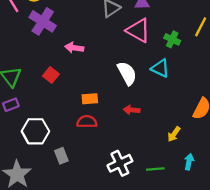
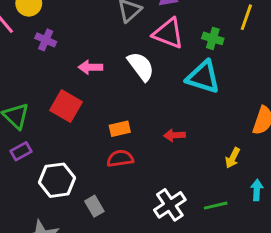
purple cross: (43, 21) -> (46, 40), size x0.6
cyan triangle: (160, 68) -> (203, 77), size x1.4
white semicircle: (127, 73) -> (141, 66), moved
red square: (51, 75) -> (66, 106), size x1.5

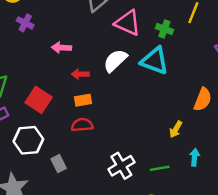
white semicircle: (141, 66) -> (115, 61), moved, turned -100
red square: (66, 106) -> (39, 100), moved
red arrow: (175, 135) -> (80, 74), moved

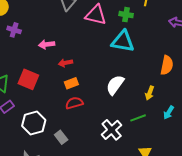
white semicircle: (115, 61) -> (115, 85), moved
red square: (39, 100) -> (28, 79), moved
cyan arrow: (195, 157) -> (169, 112), turned -144
green line: (160, 168) -> (138, 118), moved

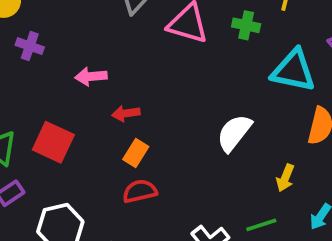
cyan triangle: (123, 41) -> (293, 71), moved
orange rectangle: (71, 83) -> (136, 153), turned -40
white semicircle: (115, 85) -> (234, 133), moved

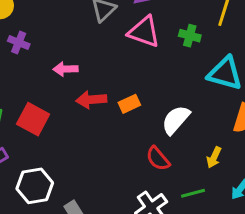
red arrow: (126, 113) -> (91, 100), size x1.4
orange rectangle: (136, 153) -> (129, 104), moved, turned 30
red semicircle: (140, 191) -> (158, 159), moved, turned -120

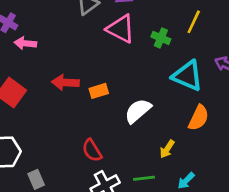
pink arrow: (65, 69) -> (25, 43), moved
red semicircle: (158, 159) -> (92, 150), moved

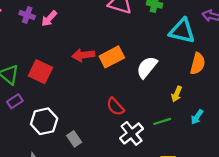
pink arrow: (25, 43) -> (49, 19), moved, turned -42
orange rectangle: (99, 91) -> (112, 57), size x1.5

